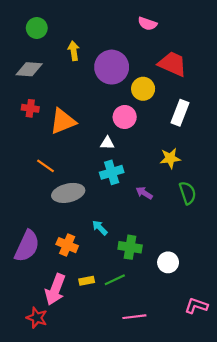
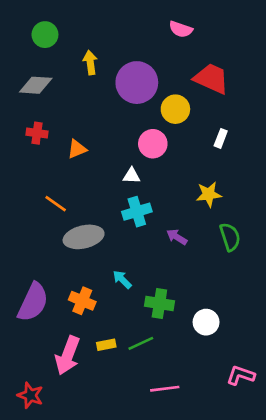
white rectangle: (180, 113) -> (221, 138), size x0.6
orange triangle: (63, 121) -> (77, 149), size x0.6
red star: (37, 318) -> (30, 395), moved

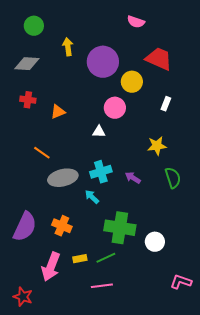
cyan cross: (137, 212) -> (101, 172), moved
cyan arrow: (122, 280) -> (92, 197), moved
green cross: (159, 303) -> (120, 228), size x1.4
pink line: (165, 389) -> (102, 286), moved

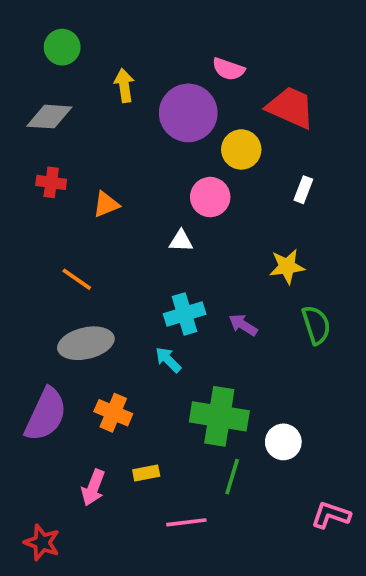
pink semicircle: (136, 22) -> (228, 69), moved
gray ellipse: (63, 178) -> (86, 343), moved
green line: (106, 258) -> (232, 477), moved, turned -48
pink arrow: (51, 267) -> (93, 488), size x0.7

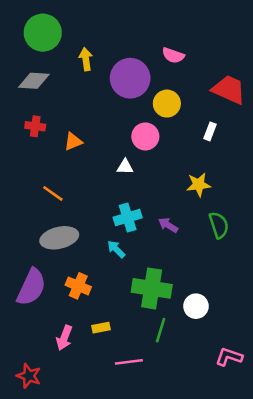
green circle: (62, 47) -> (43, 33), size x1.5
pink semicircle: (228, 69) -> (173, 55), moved
red trapezoid: (291, 107) -> (229, 90), moved

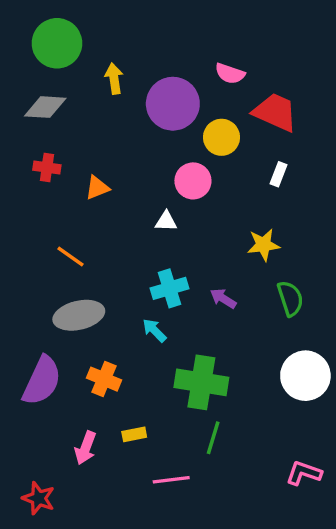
red trapezoid: (229, 90) -> (275, 112), moved
white circle: (196, 306) -> (305, 376), moved, size x1.5

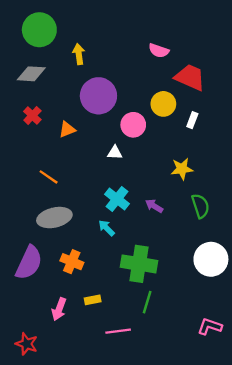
purple circle: (173, 104) -> (98, 96), moved
yellow circle: (222, 137) -> (163, 104), moved
red cross: (47, 168) -> (32, 116), turned 36
cyan cross: (169, 288) -> (117, 199), turned -35

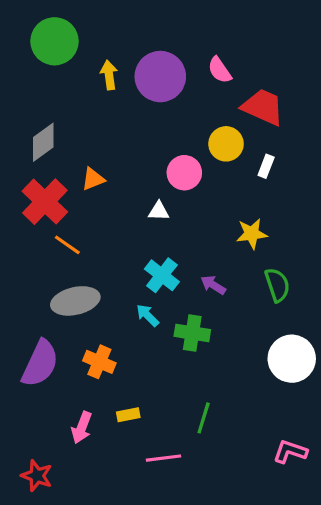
pink semicircle: (159, 51) -> (220, 70), turned 36
gray diamond: (31, 74) -> (43, 142), moved, turned -40
purple circle: (98, 96) -> (160, 77), moved
red cross: (32, 116) -> (45, 202), moved, size x1.8
green cross: (139, 264) -> (192, 333), moved, size x0.7

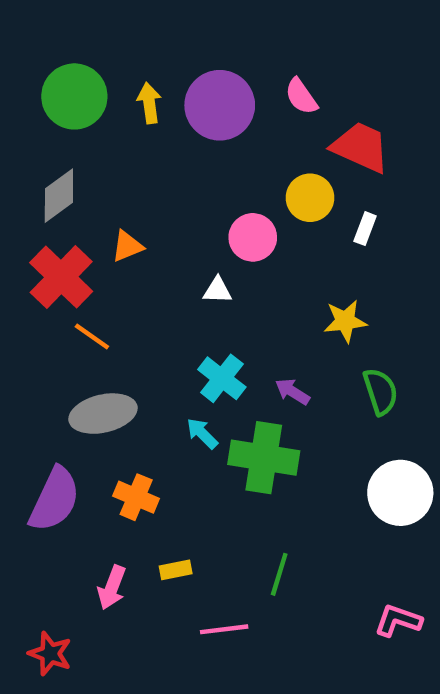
green circle: (55, 41) -> (74, 96), moved
green cross: (192, 333) -> (264, 458), size x1.4

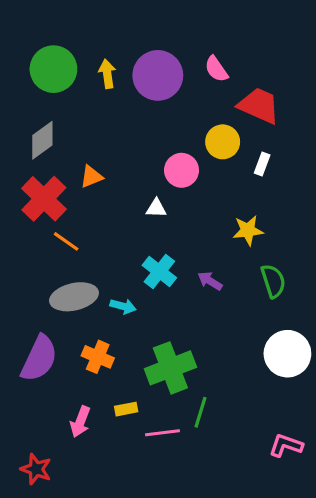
cyan arrow: (202, 433) -> (123, 306), moved, turned 150
green cross: (264, 458) -> (170, 368), moved, turned -30
pink line: (224, 629) -> (163, 433), moved

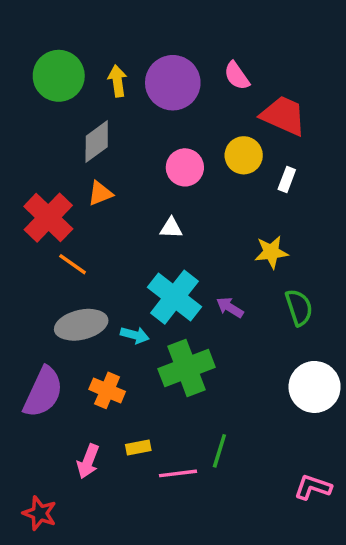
gray diamond: (42, 140) -> (97, 141), moved
pink circle: (182, 170) -> (185, 167), moved
cyan cross: (159, 271) -> (175, 297), size x1.4
green cross: (170, 368) -> (187, 368), moved

